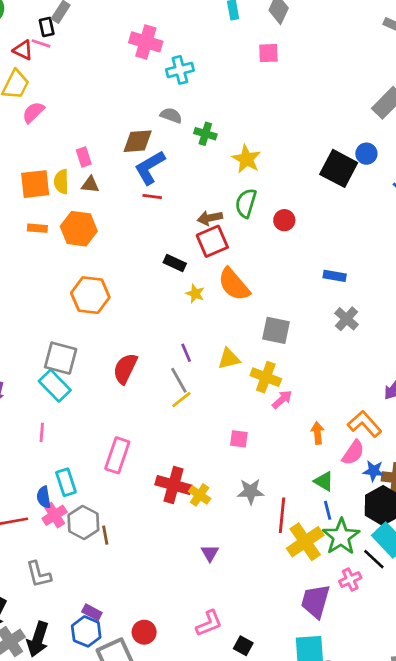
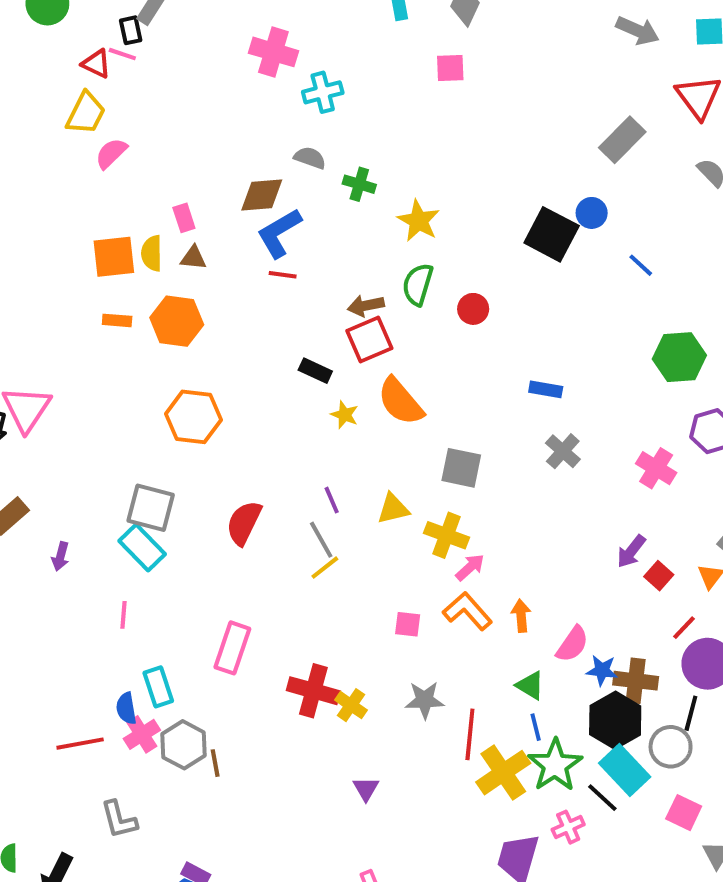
orange L-shape: (365, 424) -> (467, 611), moved

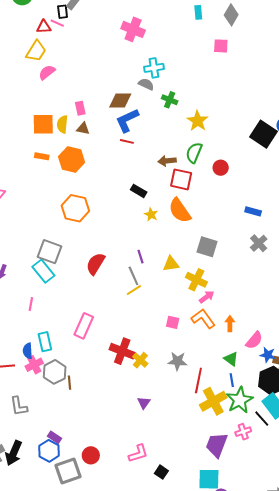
red triangle: (96, 64) -> (44, 27), turned -35
cyan cross: (323, 92) -> (154, 68), moved
red square: (369, 339) -> (181, 179), moved, turned 30

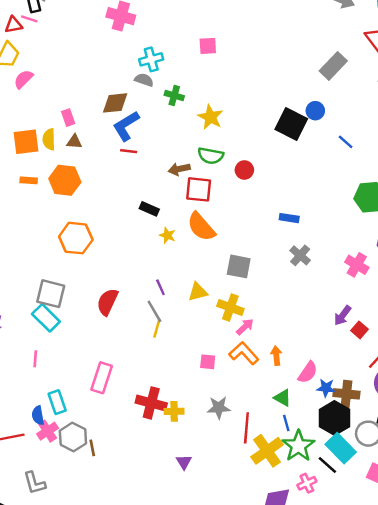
pink square: (221, 46) -> (208, 46), moved
green semicircle: (194, 153) -> (211, 156), turned -95
yellow line: (134, 290) -> (157, 328), turned -35
yellow cross: (140, 360) -> (174, 411), turned -35

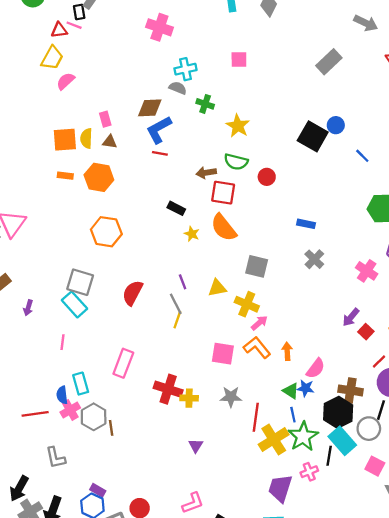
gray rectangle: (333, 66) -> (329, 62), moved
pink square: (208, 362) -> (223, 354), size x1.5
blue star: (326, 388) -> (306, 388), moved
black line: (327, 465) -> (329, 456), turned 54

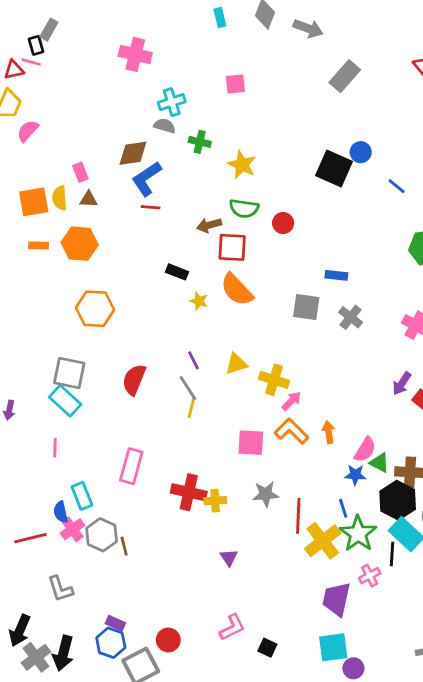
gray arrow: (366, 23) -> (308, 28), moved
gray square: (257, 266) -> (306, 307), moved
green triangle: (291, 391) -> (379, 463), moved

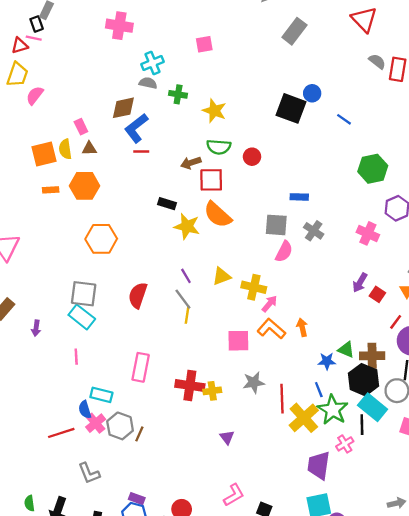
yellow star: (199, 301) -> (187, 226), size x1.6
pink semicircle: (365, 450) -> (284, 252), moved
cyan rectangle: (82, 496) -> (101, 395), turned -50
brown line: (124, 546) -> (139, 434), turned 42

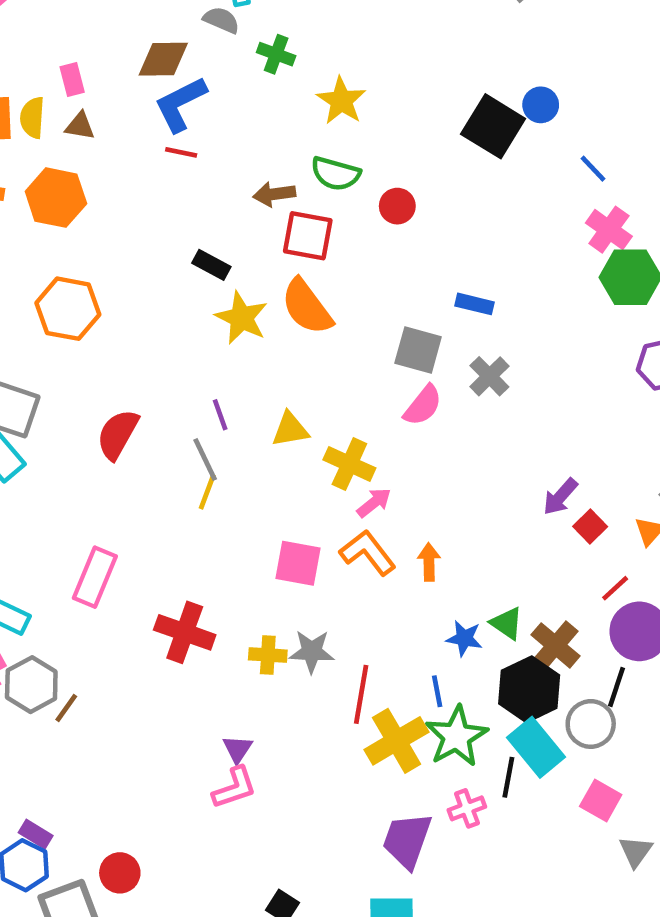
pink cross: (368, 233) -> (609, 230), moved
brown cross: (372, 356) -> (556, 645), turned 30
yellow cross: (212, 391) -> (268, 655), moved
pink L-shape: (234, 495) -> (234, 788), moved

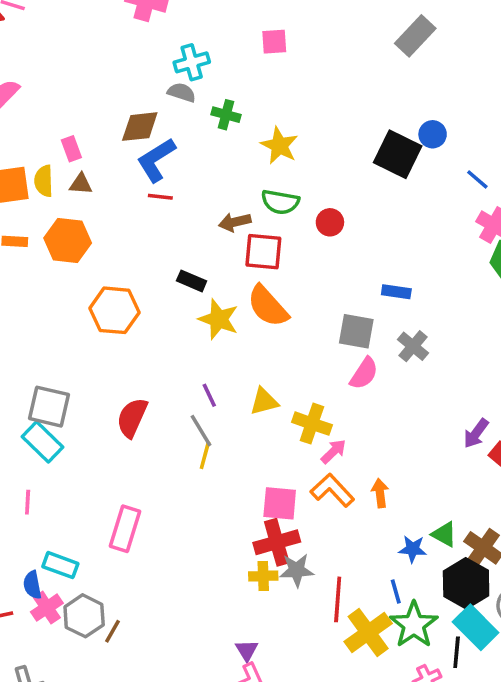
orange hexagon: (68, 309) -> (114, 310), moved
red cross: (185, 632) -> (277, 542), moved, turned -30

